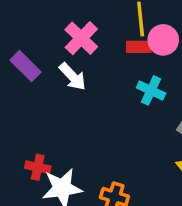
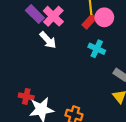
red rectangle: (139, 47) -> (89, 22), turned -48
purple rectangle: (26, 66) -> (35, 14), moved

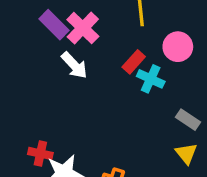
pink circle: (104, 17) -> (178, 47), moved
red rectangle: (89, 22) -> (134, 62), moved

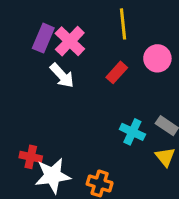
purple rectangle: (54, 25) -> (43, 38), turned 68
cyan cross: (151, 79) -> (132, 132), moved

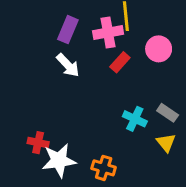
purple rectangle: (43, 38) -> (68, 30), moved
pink cross: (70, 41) -> (108, 33), moved, turned 36

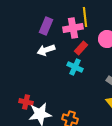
white arrow: (68, 65) -> (46, 50), turned 114
cyan cross: (135, 119) -> (75, 67), moved

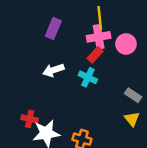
pink cross: (73, 28) -> (99, 37), moved
white arrow: (46, 50) -> (53, 70), moved

